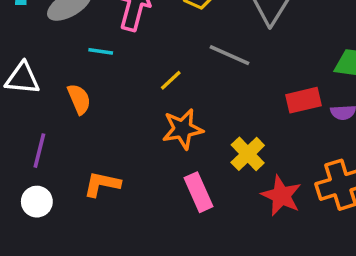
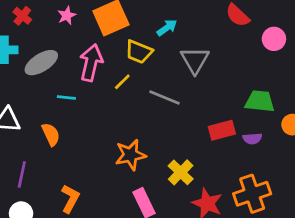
yellow line: (171, 80) -> (122, 82), moved
orange L-shape: (102, 184) -> (70, 199), turned 108

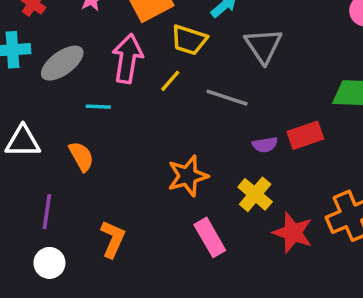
purple semicircle: (252, 139) -> (265, 145), moved

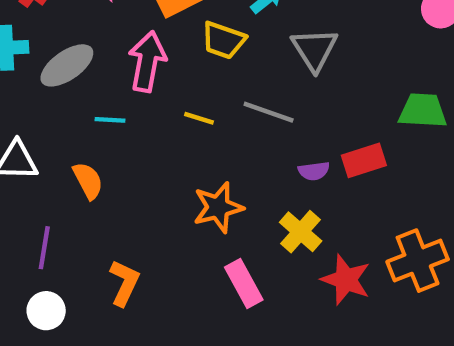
yellow line: (170, 81) -> (199, 118), moved, turned 65

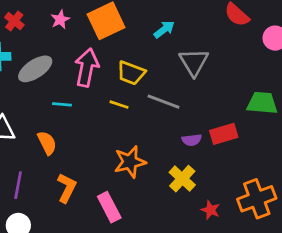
yellow trapezoid: (223, 40) -> (131, 73), moved
red star: (346, 280) -> (211, 210), size x0.6
orange L-shape: (124, 283) -> (67, 188), moved
pink rectangle: (244, 283) -> (109, 207), moved

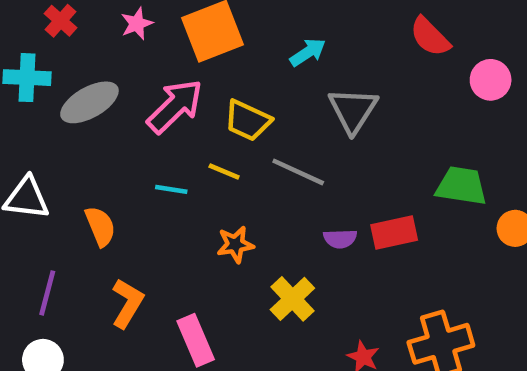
pink arrow: (87, 68) -> (175, 106), turned 30
cyan line: (62, 104) -> (171, 189), moved
orange star: (130, 162) -> (235, 244), moved, size x0.7
yellow cross: (182, 179) -> (292, 299), moved

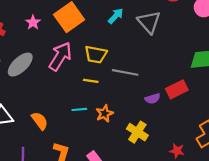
gray triangle: (353, 110) -> (149, 22), moved
cyan line: (171, 189) -> (79, 109), moved

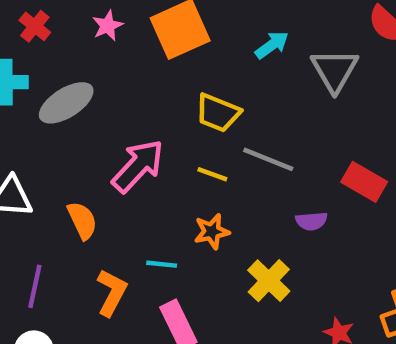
pink arrow: (60, 56) -> (138, 166), moved
yellow line: (91, 81) -> (212, 174), moved
red rectangle: (177, 89) -> (364, 182), moved, turned 45
cyan line: (79, 109) -> (162, 264), moved

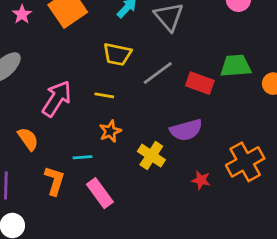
yellow trapezoid: (218, 113) -> (117, 54), moved
gray line: (268, 159) -> (158, 73), moved, turned -48
purple semicircle: (311, 221) -> (186, 130), moved, size x1.6

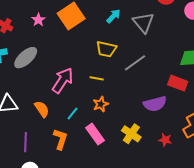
red rectangle: (200, 83) -> (178, 83), moved
yellow cross: (151, 156) -> (131, 134), moved
cyan line: (83, 157) -> (73, 114), moved, turned -48
pink rectangle: (100, 193) -> (95, 134), moved

